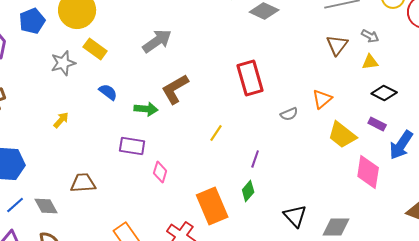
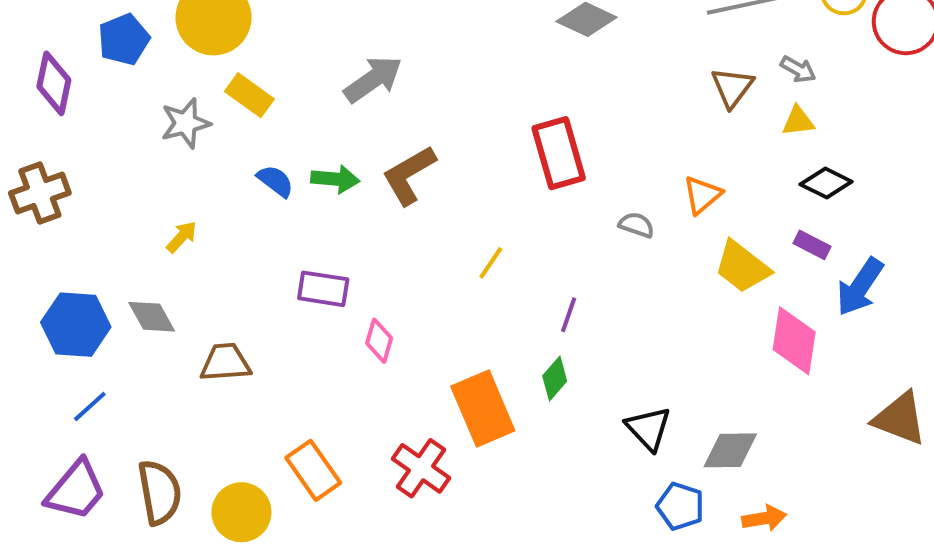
green arrow: (146, 109) -> (335, 179), moved
gray semicircle: (289, 114) -> (636, 225), turned -138
gray diamond: (46, 206) -> (152, 317), moved

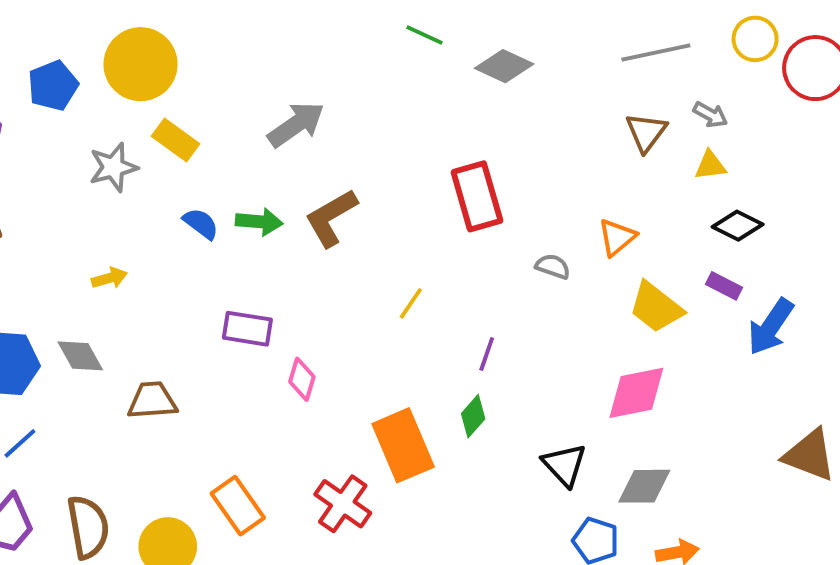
yellow arrow: (182, 237) -> (109, 278), turned 32
pink diamond: (794, 341) -> (636, 393), moved, turned 70

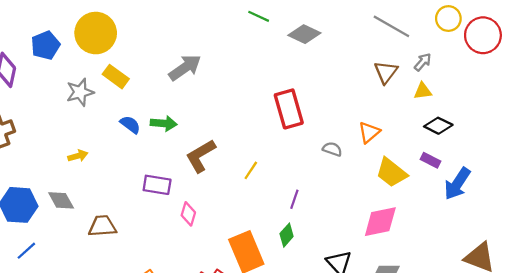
gray line: (656, 53) -> (391, 26), turned 42
gray arrow: (710, 115) -> (423, 62), turned -78
brown L-shape: (331, 218) -> (201, 156), moved

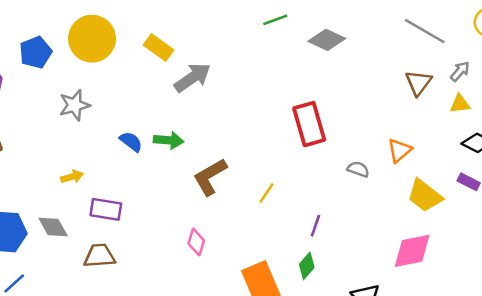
green line: (259, 16) -> (275, 20), turned -45
yellow rectangle: (116, 77) -> (159, 47), moved
purple rectangle: (157, 185) -> (106, 209), moved

